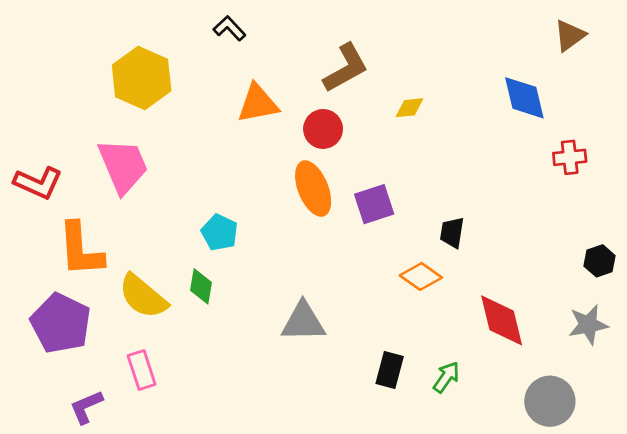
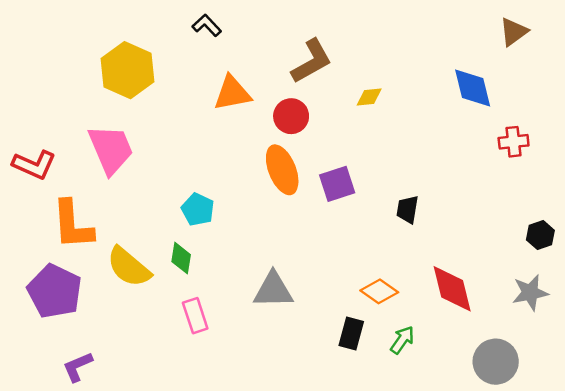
orange diamond: (421, 276) -> (379, 291), moved
pink rectangle: (142, 370) -> (195, 316), moved

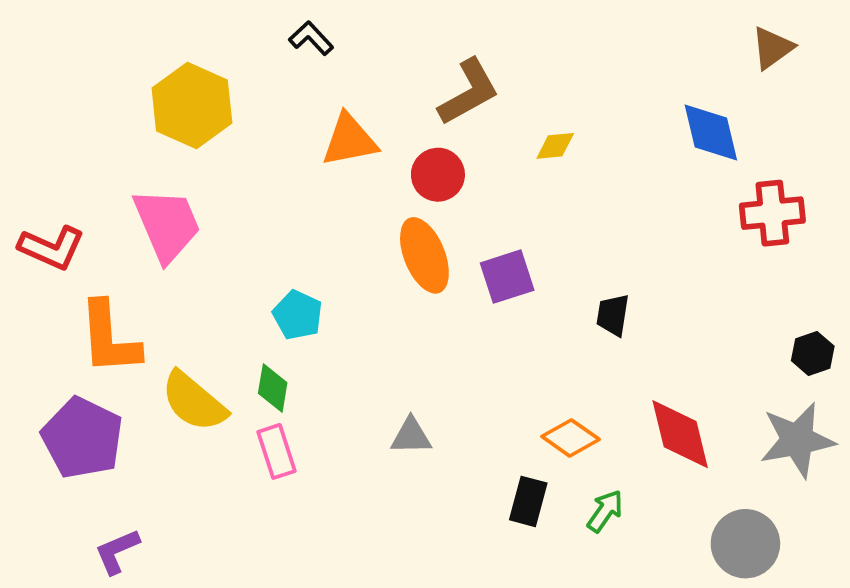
red cross: (514, 142) -> (772, 213), size x1.4
gray triangle: (273, 290) -> (411, 436), size x0.7
gray star: (530, 293) -> (797, 440), size x1.4
pink rectangle: (195, 316) -> (276, 451), moved

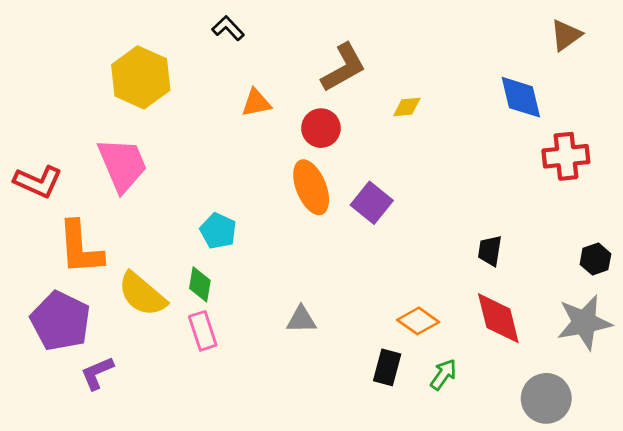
orange triangle: (350, 140) -> (256, 103), size x0.7
purple square: (507, 277) -> (372, 203), turned -33
black trapezoid: (613, 315) -> (490, 251), moved
purple L-shape: (117, 551) -> (97, 373), moved

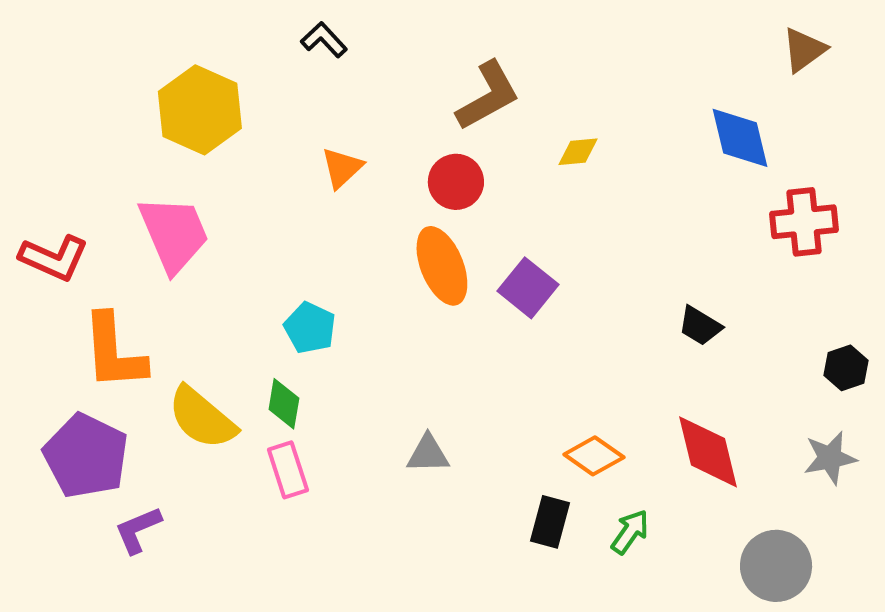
orange triangle: (256, 103) -> (342, 168), moved, turned -32
black trapezoid: (490, 251) -> (700, 326), moved, turned -68
gray star: (584, 322) -> (830, 458), size x0.7

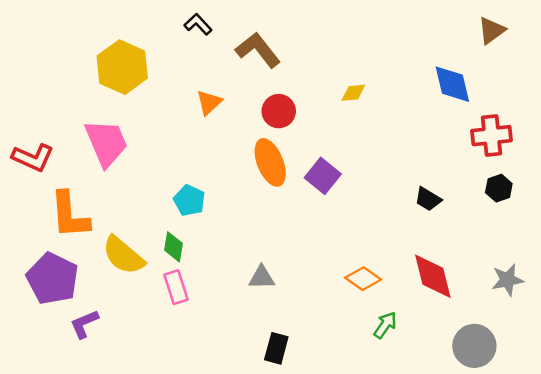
brown L-shape: (488, 96) -> (258, 50), moved, turned -99
black hexagon: (846, 368) -> (499, 188), moved
black rectangle: (550, 522) -> (276, 348), moved

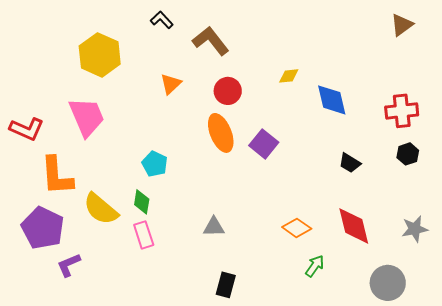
blue diamond: (452, 84) -> (332, 100), moved

